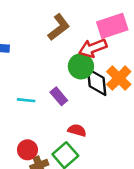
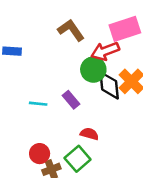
brown L-shape: (59, 27) -> (71, 30), turned -88

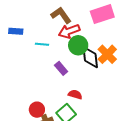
red arrow: (105, 51) -> (69, 31), moved
cyan line: (38, 104) -> (42, 44), moved

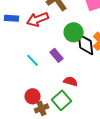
red arrow: (69, 31) -> (38, 19), moved
cyan line: (42, 44) -> (33, 60), moved, turned 40

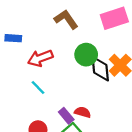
red arrow: (38, 19) -> (40, 58), moved
purple rectangle: (57, 55) -> (66, 116), moved

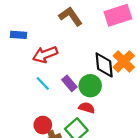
green circle: (86, 55) -> (90, 86), moved
purple rectangle: (66, 116) -> (69, 83), moved

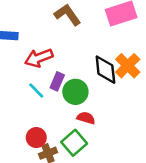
purple rectangle: (69, 83) -> (57, 81), moved, turned 63
green circle: (90, 86) -> (75, 92), moved

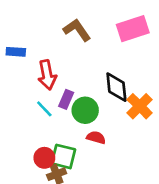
red arrow: (39, 58) -> (47, 75), turned -80
orange cross: (128, 66) -> (140, 106), moved
green square: (74, 143) -> (63, 156), moved, turned -35

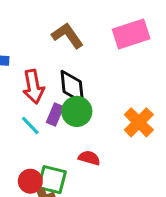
black diamond: (116, 87) -> (72, 87), moved
green circle: (85, 110) -> (77, 111), moved

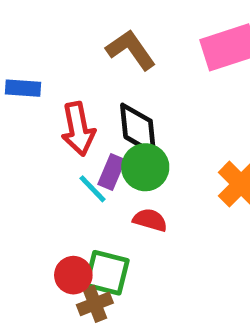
cyan line: (30, 125) -> (93, 189), moved
red semicircle: (89, 158) -> (150, 220), moved

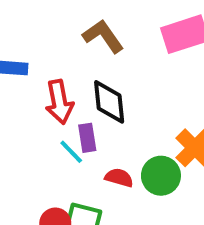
green circle: (145, 167) -> (161, 176), moved
purple rectangle: (112, 172) -> (87, 138), turned -32

